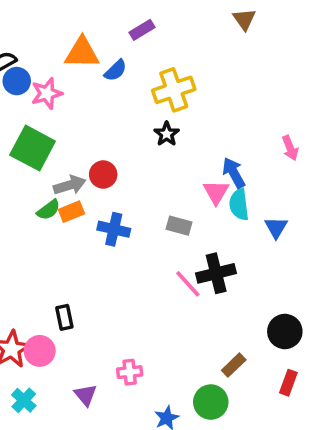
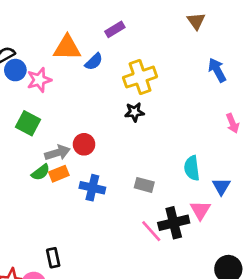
black star: (167, 134) -> (134, 112), turned 30
green square: (33, 148) -> (28, 123), size x0.7
blue arrow: (234, 173) -> (217, 70), moved
pink triangle: (216, 192) -> (200, 210), moved

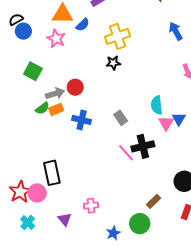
pink star: (39, 80) -> (56, 39), moved, turned -30
gray rectangle: (144, 185) -> (121, 118), turned 40
pink triangle: (200, 210) -> (166, 123), moved
black rectangle: (53, 258) -> (52, 173), size x1.6

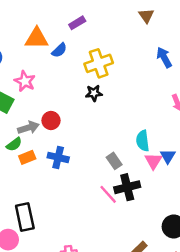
pink star: (56, 39) -> (25, 81), moved
orange rectangle: (56, 109) -> (27, 157), moved
gray rectangle: (121, 118) -> (114, 161), moved

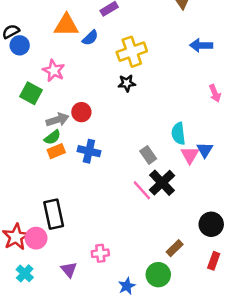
blue arrow: (164, 57) -> (201, 45), turned -60
green semicircle: (14, 144) -> (52, 137), moved
black cross: (127, 187) -> (162, 183), turned -30

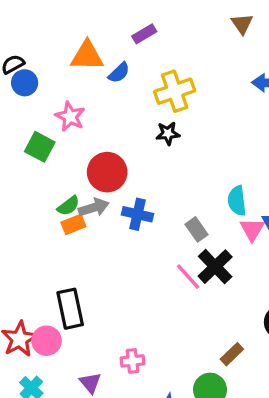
red circle: (81, 112) -> (107, 172), size x1.5
gray arrow: (57, 120) -> (94, 208), moved
blue cross: (89, 151) -> (138, 214), moved

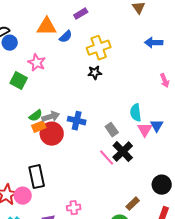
red circle: (107, 172) -> (52, 134), moved

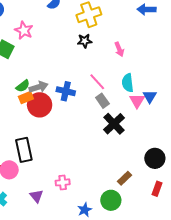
pink arrow: (165, 81) -> (119, 49), moved
pink line: (107, 158) -> (97, 82), moved

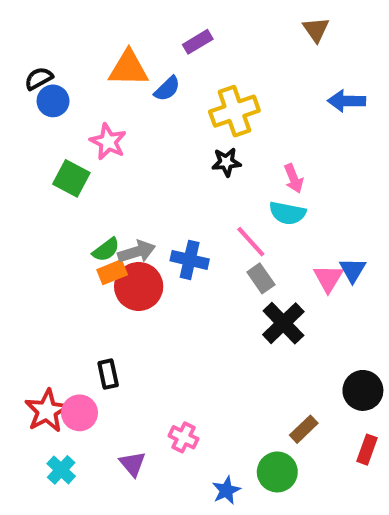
cyan semicircle: (128, 83) -> (287, 213), moved, turned -72
black rectangle: (24, 150) -> (108, 374), size x0.6
pink cross: (63, 182) -> (183, 437), turned 32

